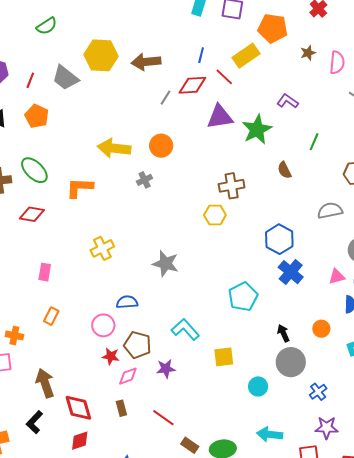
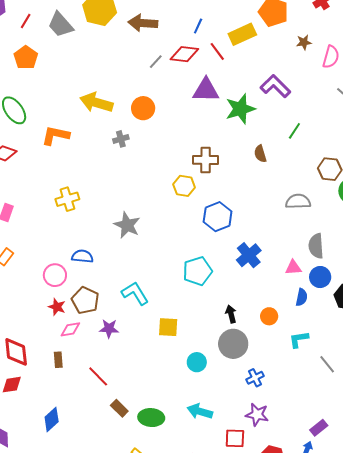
purple L-shape: (288, 101) -> (275, 86), size x1.4
blue hexagon: (279, 239) -> (218, 217), moved

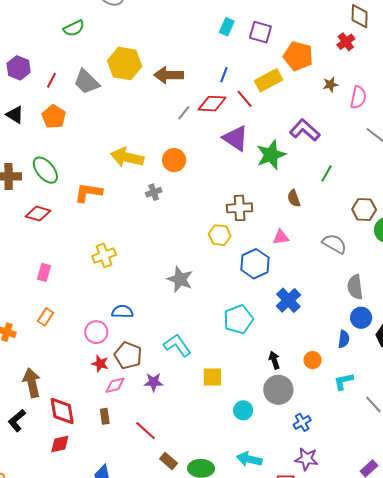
purple triangle: (206, 90) -> (236, 138), turned 36
gray semicircle: (298, 201) -> (334, 244), turned 35
gray star: (127, 225) -> (180, 279), moved
pink triangle: (293, 268) -> (281, 237), moved

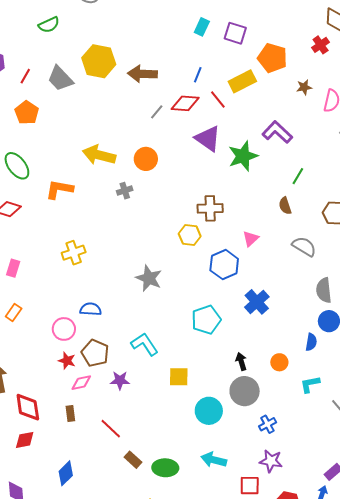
brown semicircle: (294, 198) -> (285, 206), moved
pink triangle: (281, 237) -> (251, 239), turned -36
cyan circle: (243, 410) -> (209, 411), size x1.4

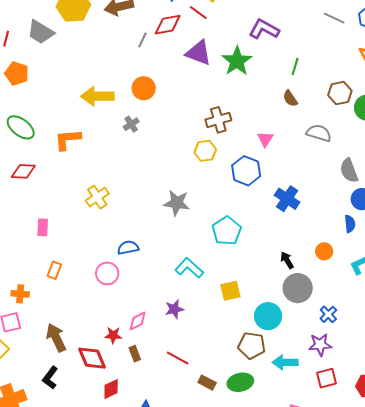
cyan pentagon: (206, 320) -> (227, 231), moved
brown pentagon: (95, 353) -> (252, 345), moved
red star: (67, 361) -> (113, 335), moved
red diamond: (25, 440) -> (111, 389), moved
purple star: (271, 461) -> (320, 345), moved

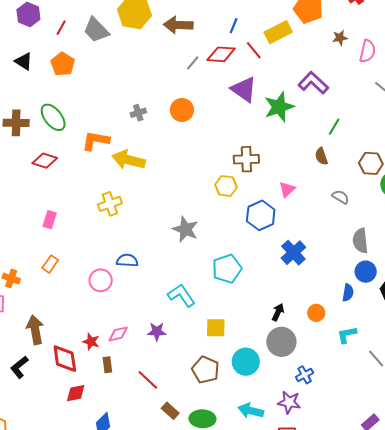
yellow arrow: (97, 96) -> (128, 160), moved
gray cross: (131, 124) -> (138, 113), moved
gray semicircle: (319, 133) -> (341, 197), size x0.7
black arrow: (287, 260) -> (278, 312), turned 42
brown pentagon: (252, 345) -> (205, 370), moved

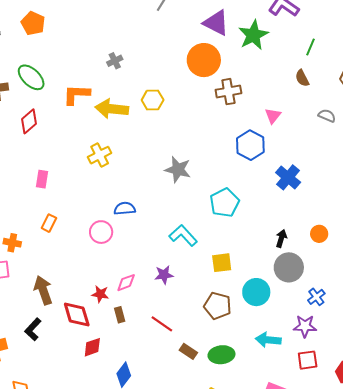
orange circle: (182, 110) -> (204, 60), moved, size x1.4
red diamond: (45, 161) -> (29, 121), turned -50
yellow hexagon: (226, 186) -> (153, 100), moved

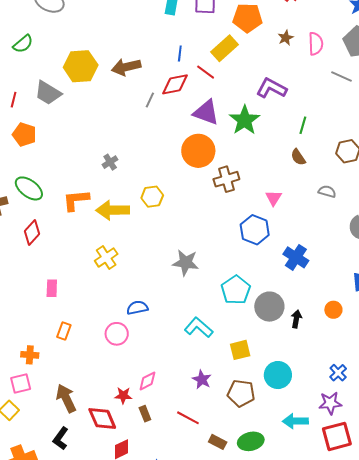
gray circle: (289, 267) -> (269, 307), moved
purple star: (164, 275) -> (202, 380), moved, turned -30
red square: (308, 360) -> (337, 436), size x1.4

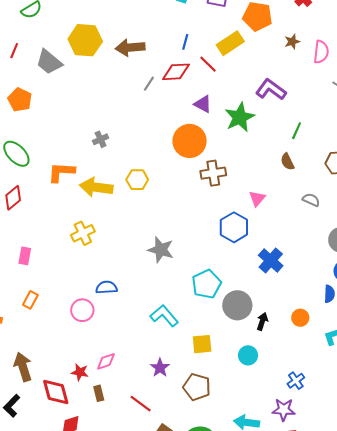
red line: (14, 100) -> (14, 51), moved
purple triangle: (206, 112) -> (203, 104), size x0.7
cyan circle: (278, 375) -> (248, 355), moved, size x0.7

